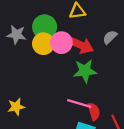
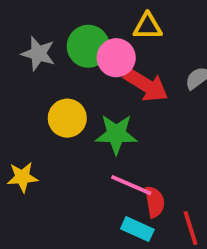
pink circle: (61, 43) -> (116, 58), moved
yellow circle: (43, 44) -> (67, 118), moved
green star: (85, 71) -> (116, 134), moved

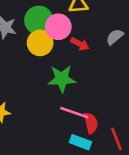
red arrow: (146, 85) -> (80, 44), size x0.6
yellow circle: (67, 118) -> (40, 43), moved

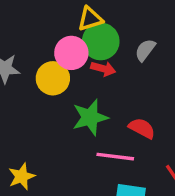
green circle: (39, 20) -> (101, 41), moved
red semicircle: (91, 123) -> (142, 128), moved, turned -36

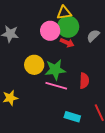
yellow circle: (53, 78) -> (34, 65), moved
red semicircle: (142, 128) -> (84, 81), turned 56
pink line: (115, 157) -> (56, 86), moved

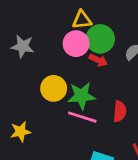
yellow triangle: (64, 13) -> (82, 20), moved

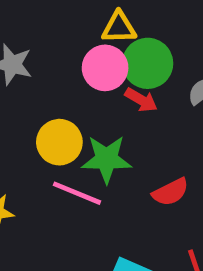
red semicircle: (120, 111) -> (171, 192), turned 54
pink line: (82, 117) -> (77, 193), moved

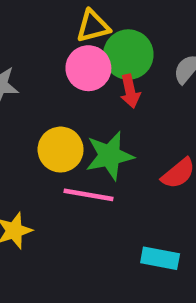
red arrow: (141, 100) -> (130, 91), turned 60

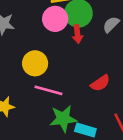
green star: (110, 156) -> (63, 119), moved

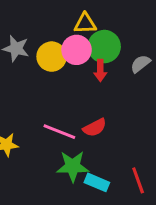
yellow circle: (35, 63) -> (52, 57), moved
red semicircle: (100, 83) -> (95, 128), moved

